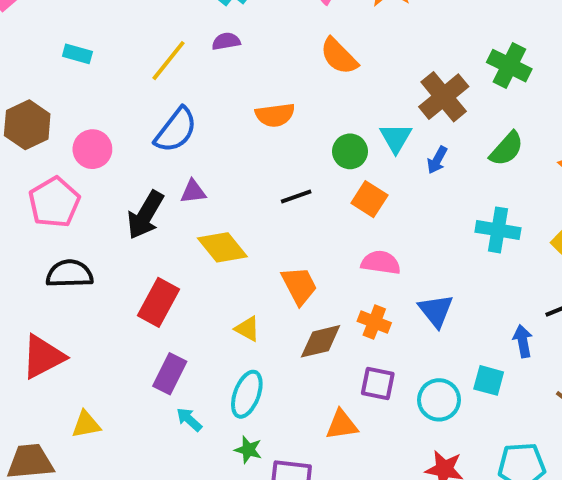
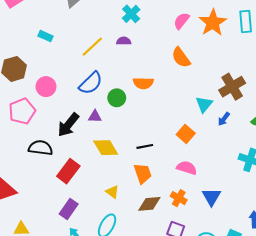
green circle: (350, 151) -> (117, 98), moved
black line: (296, 196) -> (145, 146), moved
black semicircle: (70, 274) -> (40, 148), moved

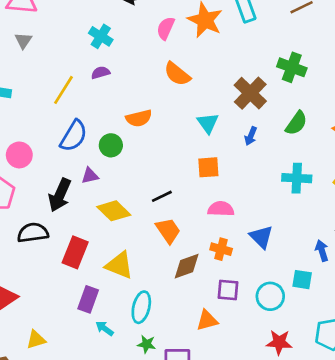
cyan triangle: (204, 104) -> (208, 123), moved
orange square: (186, 134) -> (208, 167), turned -30
yellow triangle: (112, 192) -> (119, 265), moved, size x1.6

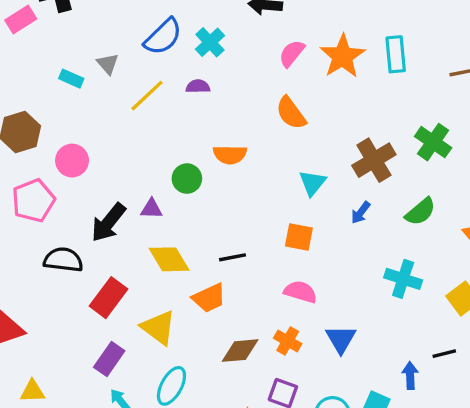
gray triangle: (23, 40) -> (108, 64), moved, turned -30
blue semicircle: (74, 136) -> (163, 37), moved
orange trapezoid: (168, 231) -> (209, 298), moved, turned 84

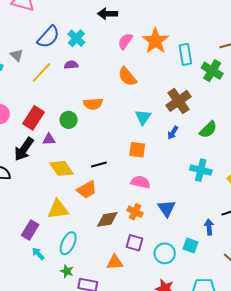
cyan rectangle: (396, 54) -> (185, 54), moved
green cross: (433, 142) -> (212, 71), moved
red rectangle: (109, 298) -> (34, 118), moved
yellow triangle: (158, 328) -> (58, 209), turned -40

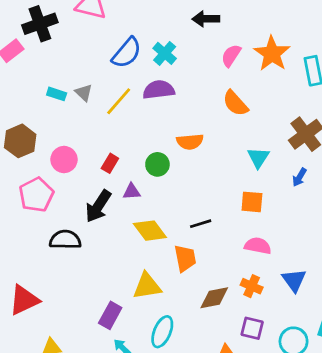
gray triangle: (17, 55) -> (84, 93), moved
purple semicircle: (71, 65) -> (159, 90), size x1.6
red rectangle: (34, 118) -> (110, 163), size x0.6
orange trapezoid: (87, 190) -> (185, 258), turned -70

